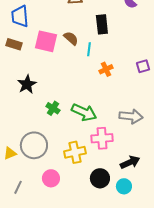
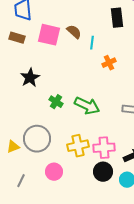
black rectangle: (102, 24) -> (117, 18), moved
pink cross: (102, 138) -> (104, 148), moved

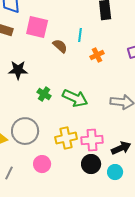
brown semicircle: (74, 32) -> (60, 46), moved
black star: (30, 78) -> (18, 70), turned 30

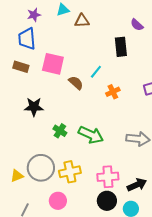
cyan line: (80, 35) -> (96, 72), turned 32
yellow cross: (66, 138) -> (70, 172), moved

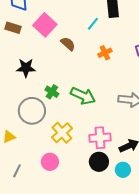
pink square: (53, 64) -> (45, 25), turned 30
cyan line: (96, 72) -> (93, 24), moved
gray circle: (41, 168) -> (32, 111), moved
yellow cross: (70, 172) -> (62, 133), turned -30

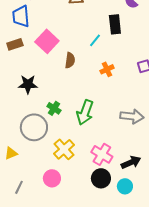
brown rectangle: (13, 28) -> (15, 44), turned -35
brown semicircle: (68, 44) -> (70, 60), turned 56
green arrow: (83, 96) -> (85, 112), turned 85
pink cross: (100, 138) -> (102, 154), turned 35

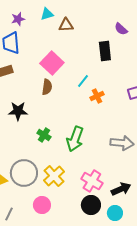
cyan line: (95, 40) -> (83, 81), moved
pink square: (47, 41) -> (52, 63), moved
brown semicircle: (70, 60) -> (47, 87), moved
gray circle: (34, 127) -> (24, 173), moved

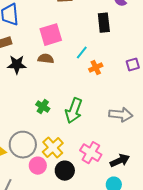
pink square: (52, 63) -> (51, 35), turned 30
brown semicircle: (47, 87) -> (46, 59), turned -91
black star: (18, 111) -> (17, 65), moved
pink circle: (42, 205) -> (38, 166), moved
black circle: (91, 205) -> (65, 171), moved

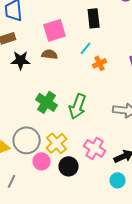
black rectangle: (104, 23) -> (94, 18), moved
green cross: (43, 107) -> (47, 102), size x1.5

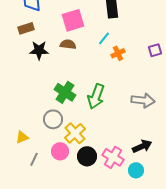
gray circle: (27, 140) -> (53, 119), moved, size x0.7
pink cross: (95, 148) -> (113, 157), moved
gray line: (12, 181) -> (34, 159), moved

